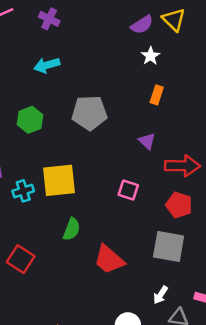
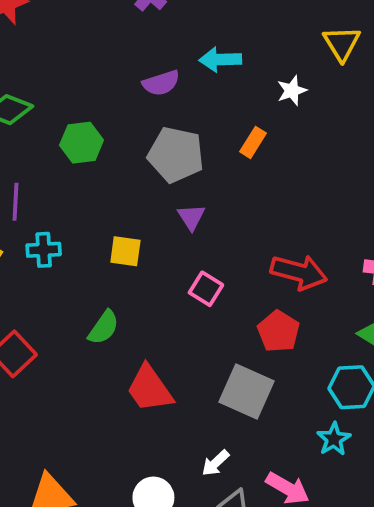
purple semicircle: (142, 25) -> (161, 83), moved
cyan arrow: (47, 65) -> (220, 60), moved
orange rectangle: (157, 95) -> (253, 142), moved
purple triangle: (147, 141) -> (191, 217), moved
yellow square: (59, 180) -> (125, 251), moved, size x0.6

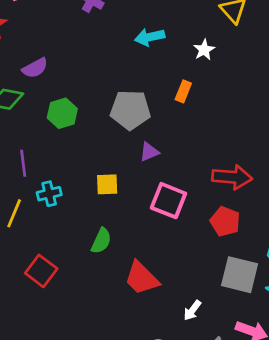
purple semicircle: (161, 83) -> (35, 68), moved
purple triangle: (191, 217) -> (149, 152), turned 50
pink square: (206, 289) -> (169, 201), size x1.5
gray square: (247, 391) -> (240, 275), moved
white arrow: (215, 463) -> (192, 310), moved

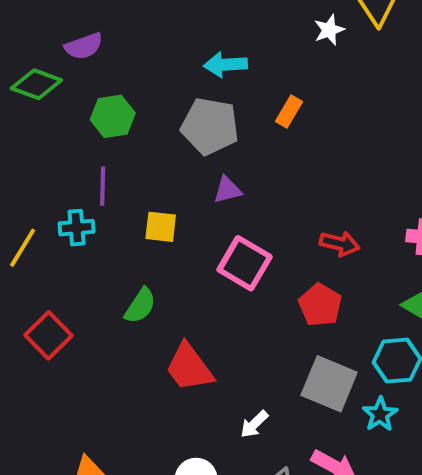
cyan arrow: (150, 37) -> (225, 65), moved
white star: (204, 50) -> (329, 30), moved
purple line: (23, 163) -> (103, 186), moved
red arrow: (232, 177) -> (340, 244), size x0.7

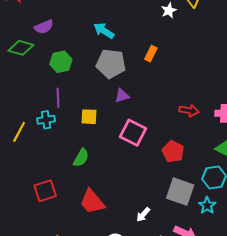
cyan arrow: (225, 65) -> (104, 31), moved, turned 40
red arrow: (340, 244) -> (189, 111), moved
red square: (48, 335) -> (45, 191), moved, turned 30
red trapezoid: (189, 367) -> (92, 202), moved

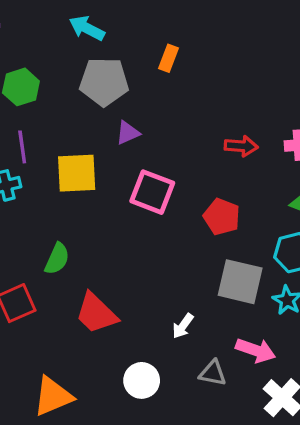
yellow square: (89, 117) -> (77, 173), size x1.5
green semicircle: (81, 158) -> (57, 259), moved

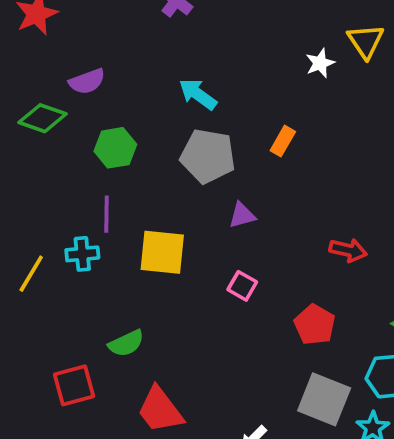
purple triangle: (128, 133) -> (242, 215), moved
pink square: (152, 192) -> (242, 286), size x0.6
green semicircle: (57, 259) -> (126, 343), turned 32

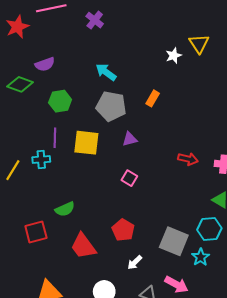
yellow square: (162, 252) -> (86, 143), moved
red pentagon: (315, 325) -> (123, 230), moved

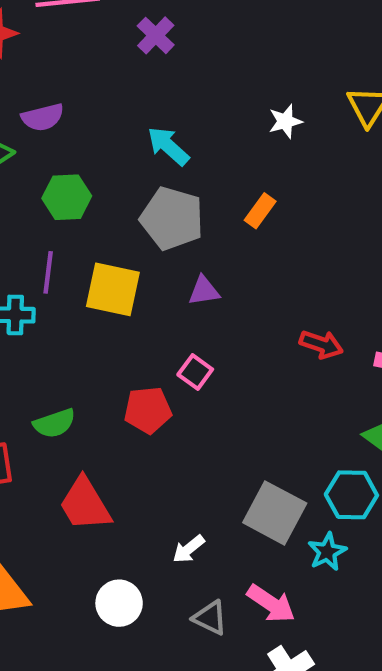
white star: (174, 56) -> (285, 121), moved
red pentagon: (123, 230) -> (148, 410), moved, turned 30

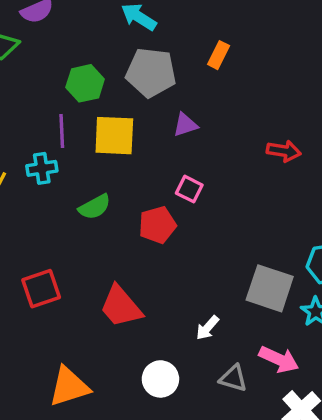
green hexagon: (67, 197) -> (85, 83), moved
green semicircle: (54, 423) -> (95, 207), moved

